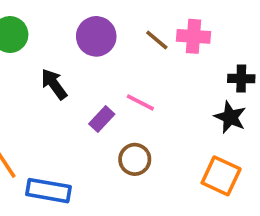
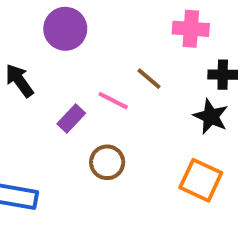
pink cross: (194, 36) -> (191, 29), moved
brown line: (157, 40) -> (149, 79), moved

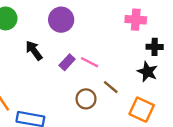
brown line: (149, 79) -> (111, 87), moved
purple rectangle: (71, 118) -> (67, 62), moved

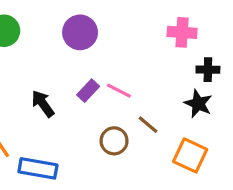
black arrow: (34, 50) -> (43, 104), moved

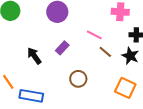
pink line: (119, 91) -> (94, 35), moved
brown line: (148, 125) -> (105, 52), moved

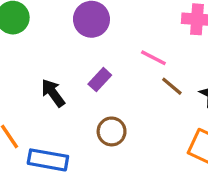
brown circle: (78, 79) -> (112, 131), moved

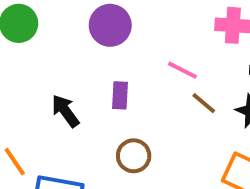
purple rectangle: (100, 80) -> (120, 95), turned -40

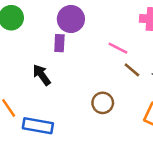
purple rectangle: (120, 95) -> (59, 43), moved
brown circle: (134, 156) -> (103, 103), moved

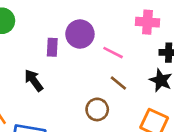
purple circle: (71, 19) -> (80, 34), moved
brown line: (132, 70) -> (118, 83), moved

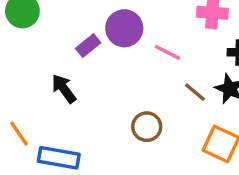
purple rectangle: (52, 47) -> (88, 46), turned 48
brown line: (118, 83) -> (195, 92), moved

